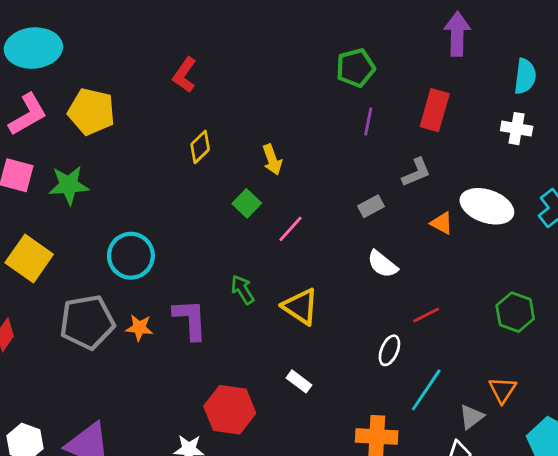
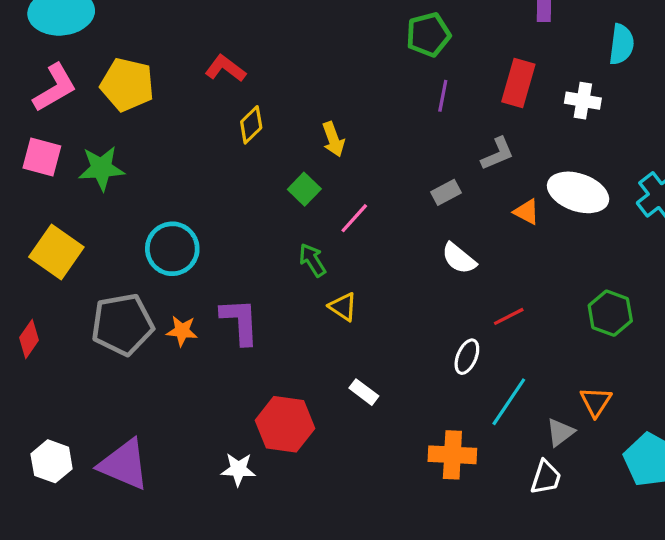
red L-shape: (185, 75) -> (225, 68), moved, turned 92
white cross: (517, 129) -> (583, 101), moved
green arrow: (243, 290) -> (312, 260), moved
yellow triangle: (300, 307) -> (343, 307), moved, size x0.7

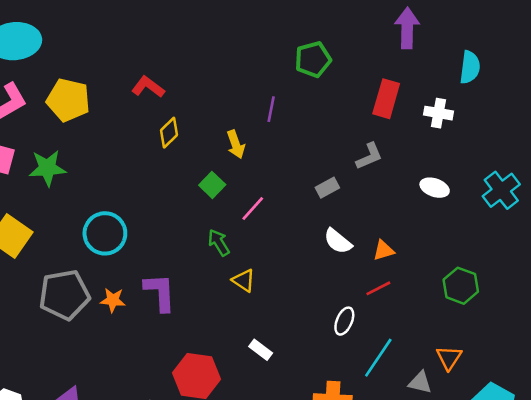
purple line: (443, 96) -> (271, 109), moved
white ellipse: (578, 192) -> (435, 188), size x0.6
orange triangle: (527, 212) -> (384, 250), moved, turned -45
gray triangle: (560, 432) -> (420, 383), turned 50

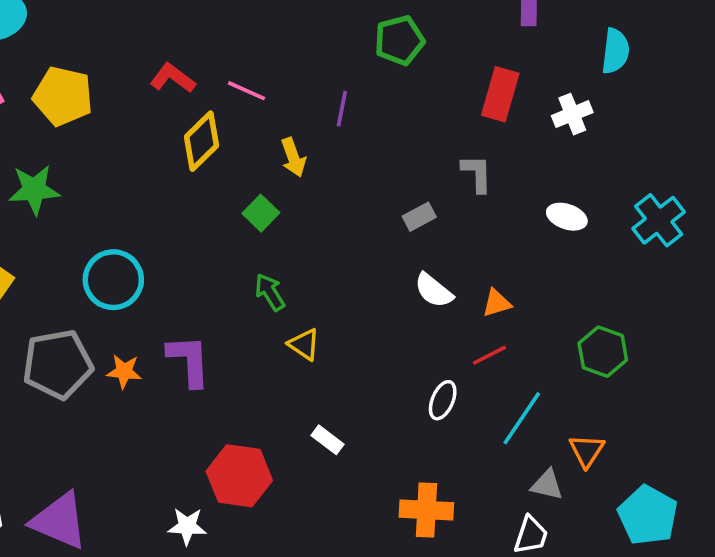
white cross: (439, 113) -> (572, 114), turned -32
yellow diamond: (169, 133) -> (202, 141), size x1.4
gray L-shape: (369, 156) -> (477, 173), turned -68
pink line: (253, 209) -> (247, 91), moved, turned 72
cyan line: (378, 358) -> (522, 418), moved

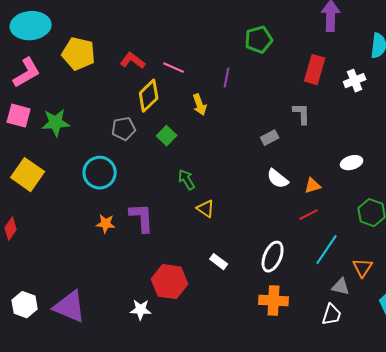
yellow pentagon: (63, 96) -> (79, 54), moved
green square: (261, 213) -> (167, 136), moved
white ellipse: (567, 217) -> (352, 163), moved, turned -35
gray pentagon: (58, 364) -> (124, 129), moved, size x0.6
white ellipse: (443, 400) -> (273, 257), moved, size x1.4

